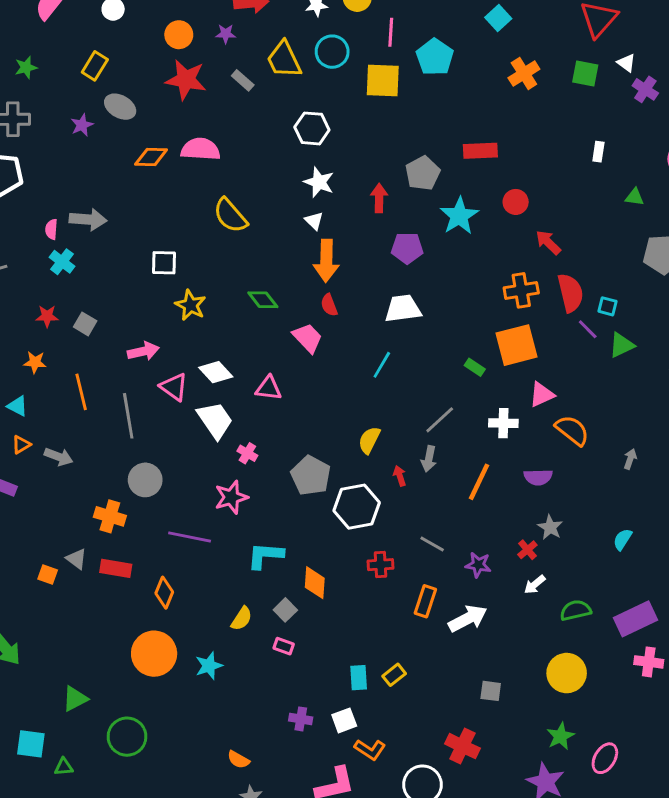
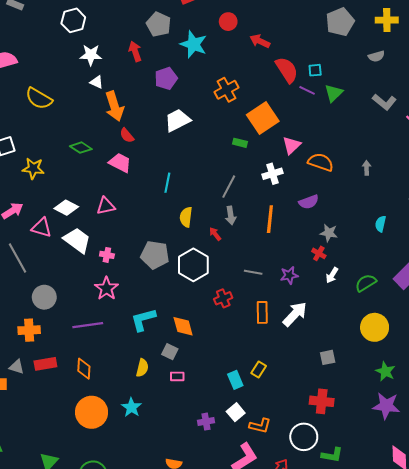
orange cross: (521, 290) -> (226, 90), moved
cyan line: (382, 365) -> (167, 183), moved

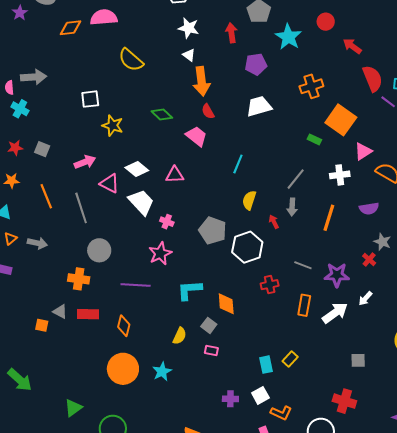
orange square: (263, 118) -> (341, 120), turned -32
purple star: (289, 275) -> (337, 275), size x1.4
white arrow: (332, 275) -> (365, 298), moved

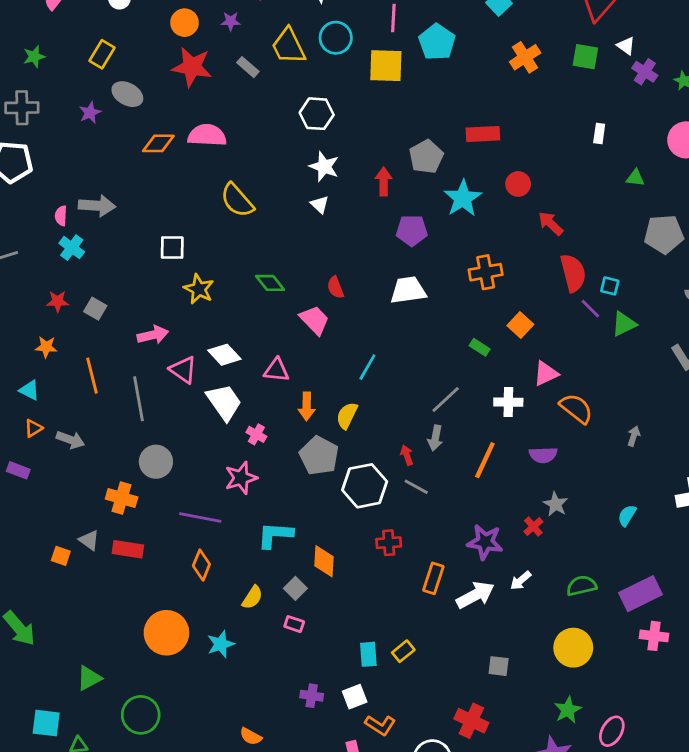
orange arrow: (201, 81) -> (307, 406), moved, size x0.7
orange square: (341, 120) -> (520, 325), size x0.6
yellow semicircle: (249, 200) -> (347, 416), moved
gray line: (303, 265) -> (416, 487), moved
orange diamond: (124, 326) -> (201, 565), moved

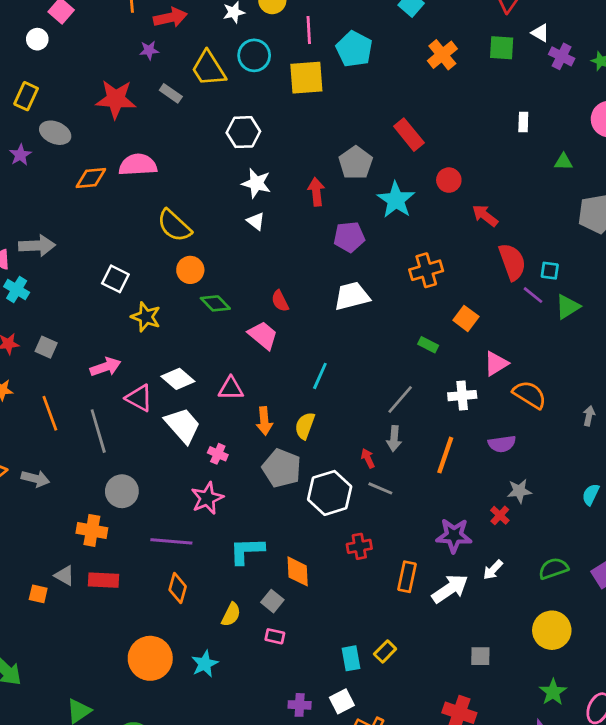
orange circle: (184, 23) -> (190, 270), moved
red rectangle: (483, 134) -> (409, 135), turned 60
white square: (172, 248) -> (115, 279), turned 32
gray star: (556, 504) -> (519, 491), turned -30

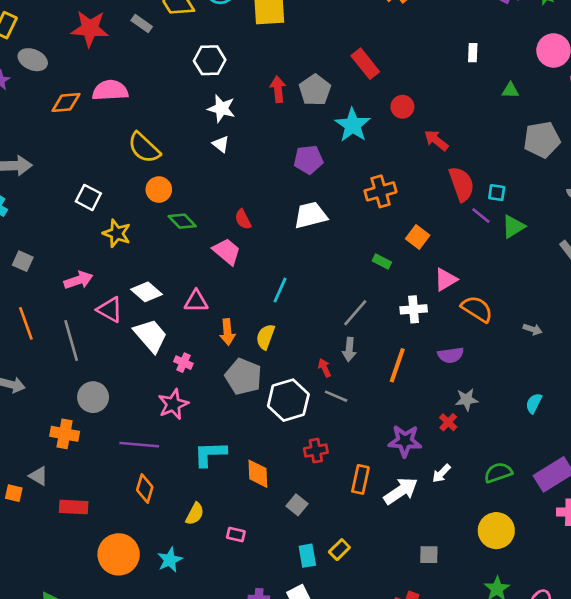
red arrow: (316, 192) -> (278, 89), moved
gray arrow: (589, 416) -> (533, 329), turned 96
red rectangle: (103, 580) -> (74, 507), moved
gray square: (272, 601) -> (297, 505), moved

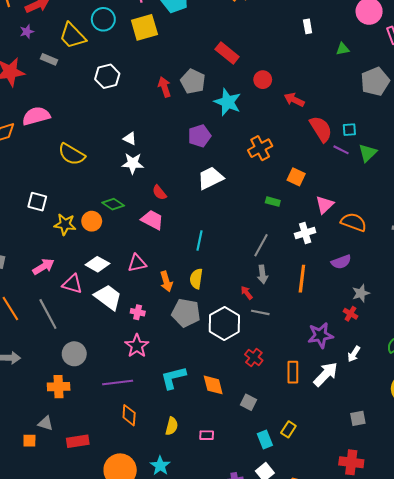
white star: (221, 109) -> (133, 163), moved
orange circle: (159, 190) -> (92, 221), moved
red cross: (316, 451) -> (254, 357), turned -30

